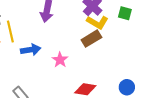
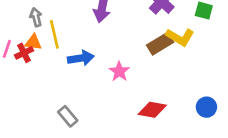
yellow L-shape: (97, 22) -> (180, 37), moved

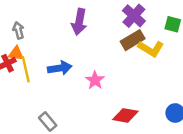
yellow line: (54, 34) -> (26, 69), moved
brown rectangle: (160, 44) -> (133, 40), moved

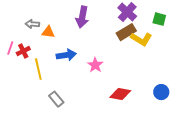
gray arrow: (18, 30) -> (32, 24), turned -72
orange triangle: (16, 53) -> (48, 32), moved
yellow line: (26, 69) -> (38, 69), moved

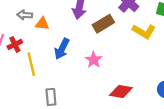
brown rectangle: (126, 32) -> (103, 24), moved
blue arrow: (66, 55) -> (62, 49), turned 126
gray rectangle: (56, 99) -> (51, 97), turned 35

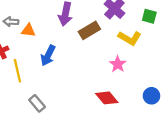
pink star: (94, 60) -> (118, 64), moved
red diamond: (121, 91) -> (107, 98), turned 40
gray rectangle: (51, 97) -> (37, 103), turned -35

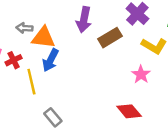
orange triangle: (28, 30) -> (43, 38), size x1.5
blue arrow: (48, 55) -> (51, 60), moved

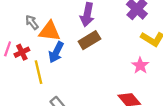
gray arrow: (24, 28) -> (32, 22), turned 48
brown rectangle: (110, 38) -> (89, 40), moved

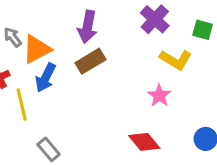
orange triangle: (50, 31) -> (37, 49), turned -35

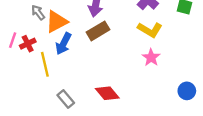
yellow L-shape: (176, 60) -> (150, 30), moved
red diamond: (144, 142) -> (107, 93), moved

